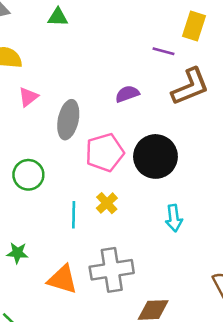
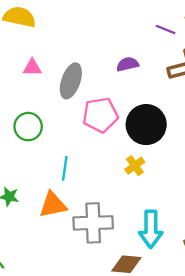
pink triangle: (28, 97) -> (32, 68), moved, turned 30
yellow cross: (107, 203) -> (135, 166), moved
cyan arrow: (174, 218) -> (151, 229), moved, size x1.5
orange triangle: (62, 279) -> (53, 205), moved, turned -36

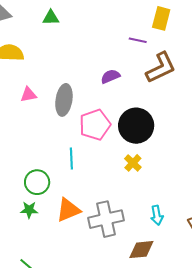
green circle: (28, 127) -> (37, 182), moved
cyan line: (65, 168) -> (71, 159), moved
cyan arrow: (151, 229) -> (157, 215), size x0.6

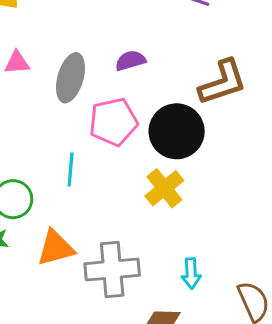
brown L-shape: (161, 68) -> (223, 82), moved
purple semicircle: (110, 76) -> (130, 61), moved
yellow cross: (133, 163) -> (164, 188), size x1.4

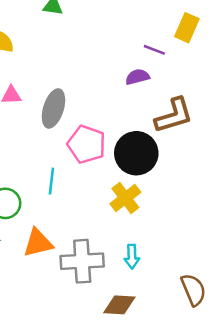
purple semicircle: (130, 61) -> (137, 77), moved
pink pentagon: (113, 122) -> (86, 144), turned 30
cyan arrow: (191, 273) -> (132, 256), moved

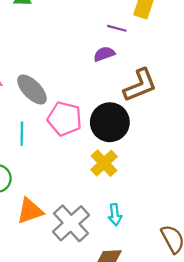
gray ellipse: (53, 108) -> (32, 90), turned -56
cyan line: (51, 181) -> (22, 134), moved
gray cross: (82, 261) -> (71, 223), turned -33

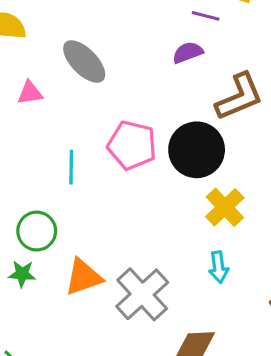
gray ellipse: (32, 90) -> (84, 61), moved
yellow cross: (104, 163) -> (225, 207), moved
cyan arrow: (115, 215) -> (219, 267), moved

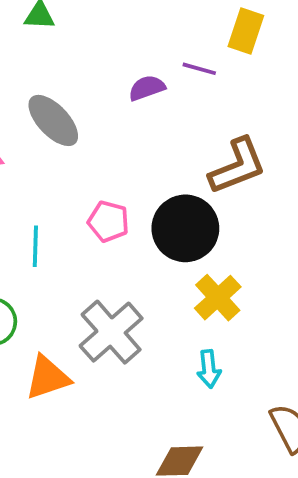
purple semicircle: (188, 52) -> (147, 88), moved
pink pentagon: (132, 145) -> (108, 221), size x0.7
gray cross: (142, 294) -> (111, 332), moved

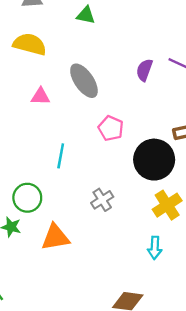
purple semicircle: (147, 88) -> (144, 70), turned -60
pink pentagon: (108, 221) -> (111, 128), moved
gray cross: (111, 332) -> (102, 200), moved, size x0.6

